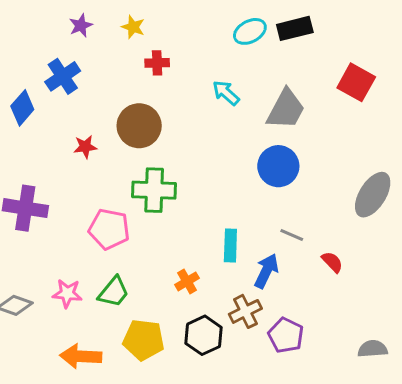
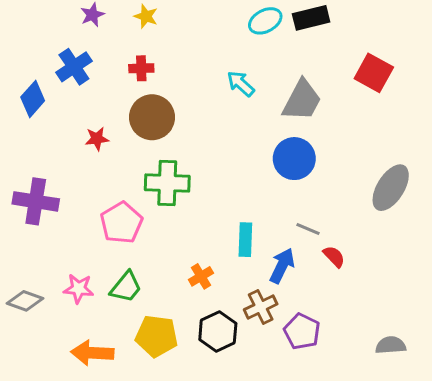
red cross: (157, 63) -> (141, 68), moved
pink pentagon: (109, 229) -> (121, 223), turned 30
red semicircle: (332, 262) -> (334, 256), moved

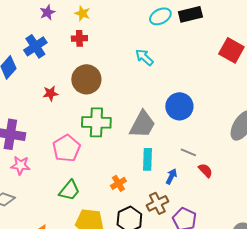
red cross: (141, 68) -> (79, 38), moved
gray trapezoid: (302, 100) -> (142, 124), moved
blue arrow: (282, 266) -> (171, 176), size x0.7
pink star: (79, 289) -> (20, 165), moved

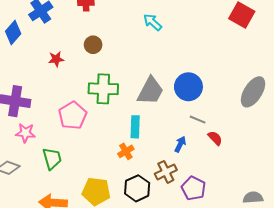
brown circle: (86, 79) -> (93, 45), size x0.6
blue circle: (179, 106) -> (188, 87), moved
cyan rectangle: (147, 159) -> (135, 127), moved
green trapezoid: (69, 190) -> (52, 159), moved, turned -55

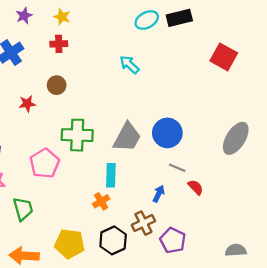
brown circle: (93, 45) -> (57, 85), moved

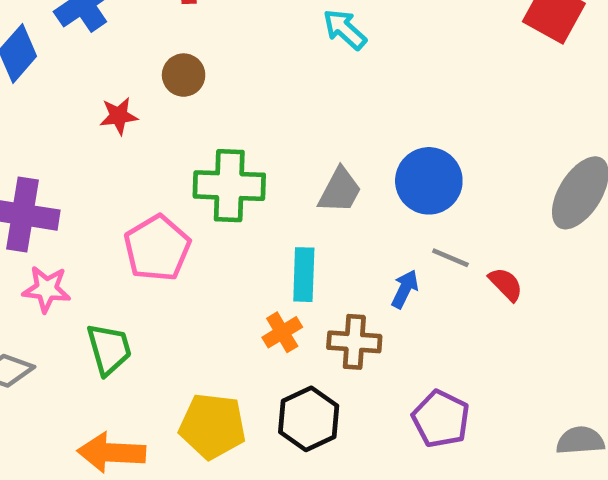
gray trapezoid: (127, 137) -> (340, 190), size x0.7
red semicircle: (196, 187) -> (506, 284), moved
blue arrow: (159, 194) -> (405, 289), moved
brown cross: (143, 223) -> (354, 342), moved, turned 30

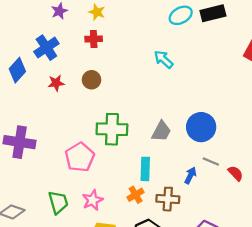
red star: (119, 116) -> (56, 83), moved
pink star: (47, 289) -> (93, 200), moved, turned -30

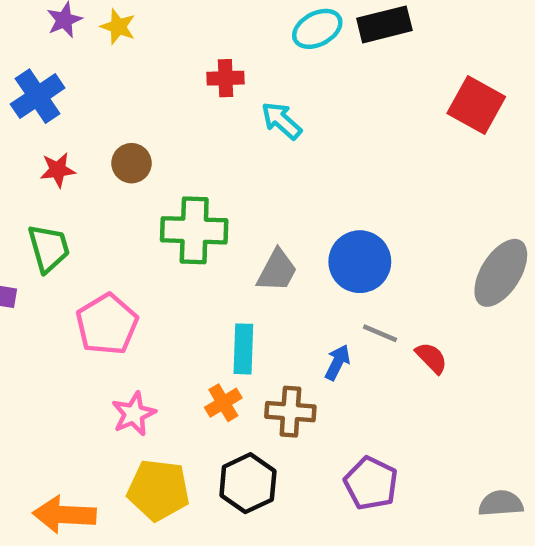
yellow star: (97, 12) -> (118, 27), moved
red cross: (94, 39) -> (226, 78), moved
green cross: (112, 129) -> (194, 230), moved
green trapezoid: (58, 202) -> (49, 248), moved

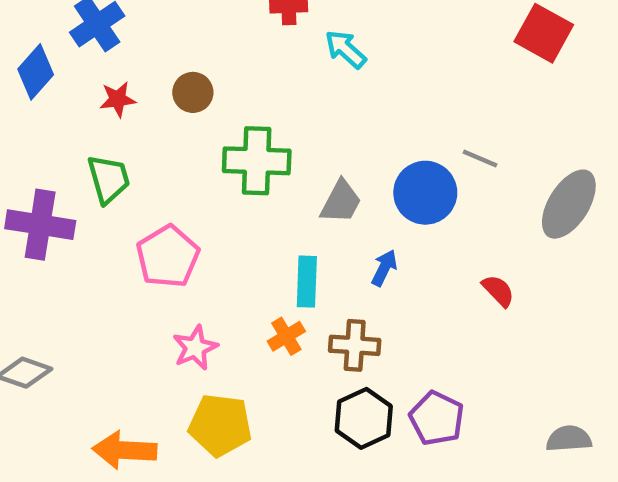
gray line: (380, 333) -> (480, 159), moved
blue arrow: (337, 362) -> (384, 268), moved
black hexagon: (248, 483) -> (364, 418), moved

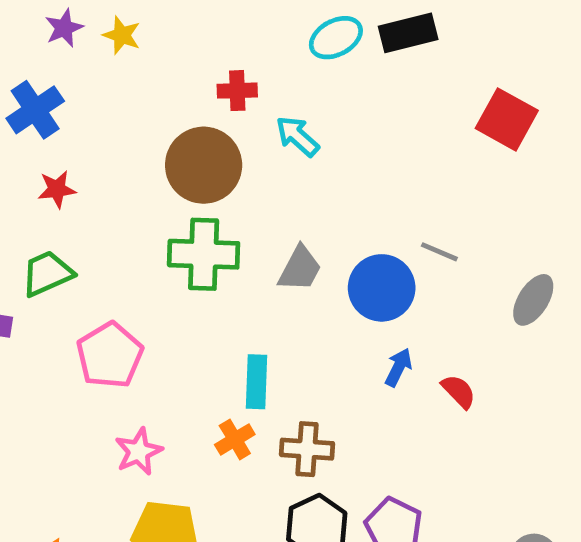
brown circle: (193, 92) -> (204, 165), moved, size x1.8
green trapezoid: (109, 179) -> (47, 273), turned -98
gray trapezoid: (341, 202) -> (300, 269), moved
gray ellipse: (569, 204) -> (533, 300), size x0.7
blue arrow: (384, 268) -> (398, 367), moved

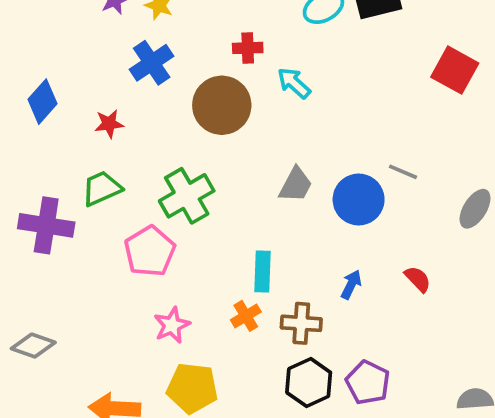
blue cross: (35, 110) -> (152, 63), moved
green cross: (204, 254) -> (187, 196), moved, turned -32
blue arrow: (398, 367) -> (351, 285), moved

